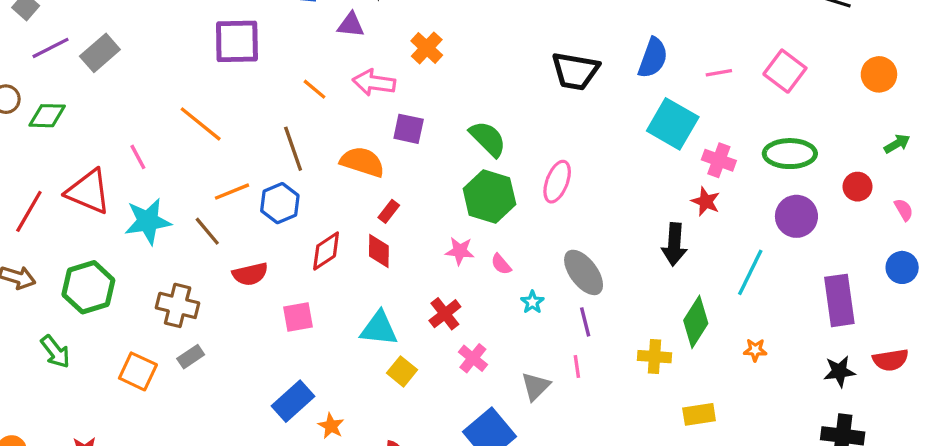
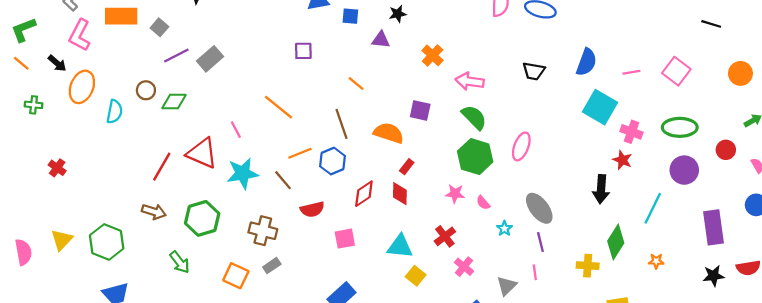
purple square: (237, 41) -> (303, 51), size x0.6
black trapezoid: (575, 71) -> (534, 71), size x0.7
pink arrow: (374, 83) -> (470, 81), moved

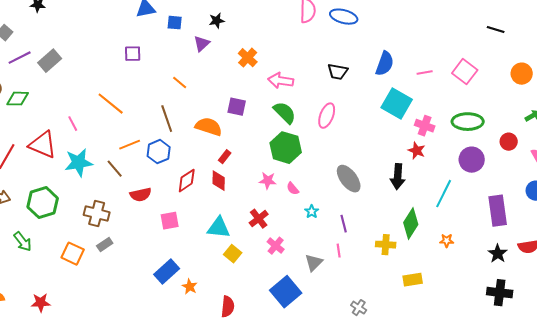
purple triangle: (381, 40) -> (202, 44), turned -48
pink ellipse: (521, 146) -> (327, 116), moved
gray ellipse: (539, 208) -> (349, 179), moved
black star: (713, 276) -> (498, 254), turned -30

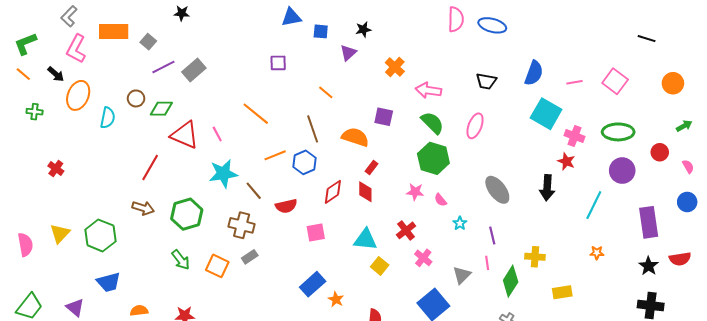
red triangle: (43, 145) -> (185, 135), moved
brown line: (115, 169) -> (254, 191), moved
green diamond: (411, 224) -> (511, 281), moved
green arrow: (23, 242) -> (181, 260), moved

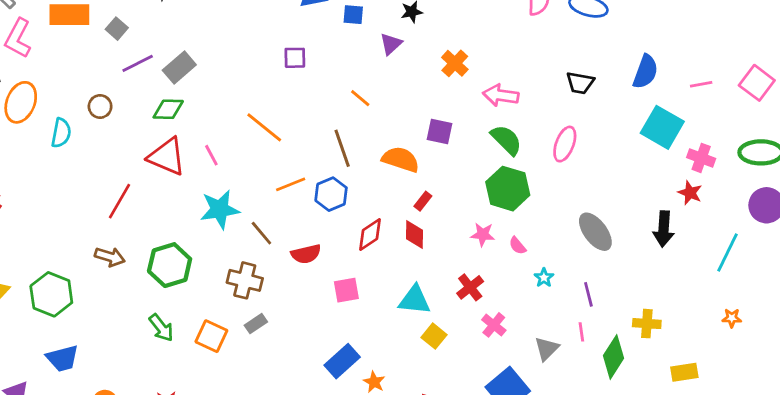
green diamond: (161, 109) -> (168, 109), moved

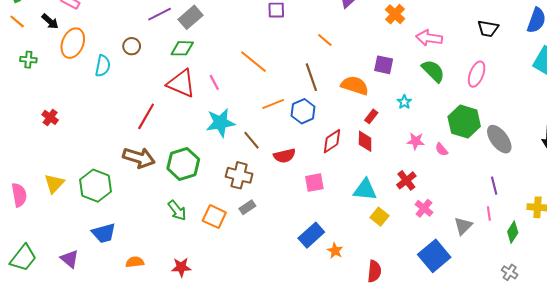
green hexagon: (508, 189) -> (464, 122), moved
brown arrow: (110, 257) -> (139, 158), size x1.4
cyan star: (544, 278) -> (404, 102), moved
green diamond: (613, 357) -> (513, 232), size x0.7

